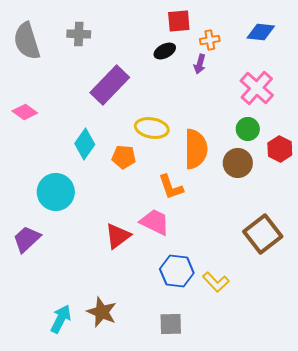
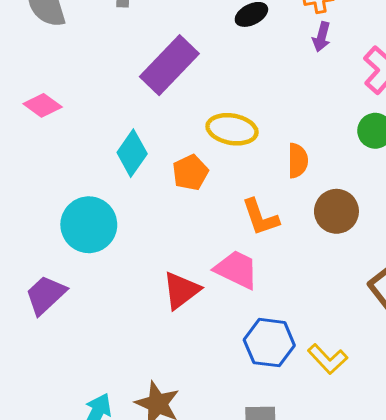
purple arrow: (200, 64) -> (322, 37), moved
orange semicircle: (196, 149) -> (298, 161), size x0.6
orange pentagon: (124, 157) -> (190, 173), turned -30
brown circle: (238, 163) -> (336, 211), moved

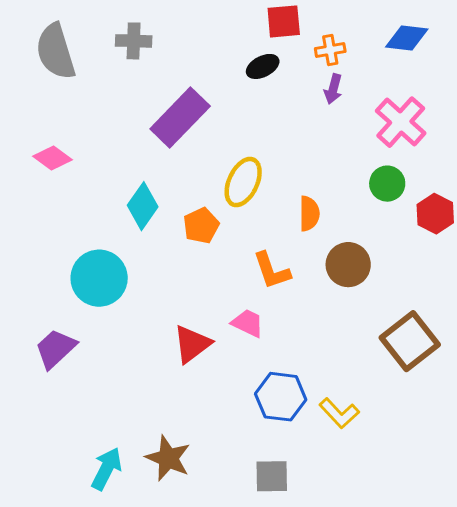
yellow ellipse: (232, 129) -> (243, 182), turned -75
pink trapezoid: (237, 269) -> (248, 323), size x0.7

